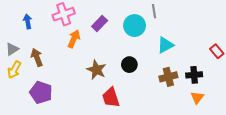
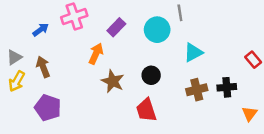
blue arrow: (28, 21) -> (41, 30), moved, turned 64
orange arrow: (74, 39) -> (96, 54), moved
red trapezoid: (111, 97) -> (146, 110), moved
orange triangle: (197, 97) -> (250, 114), moved

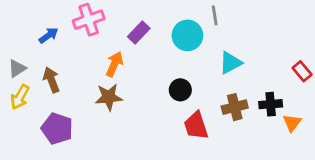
brown star: (113, 81) -> (109, 97), moved, turned -30
red trapezoid: (146, 110) -> (196, 126), moved
orange triangle: (250, 114) -> (292, 123), moved

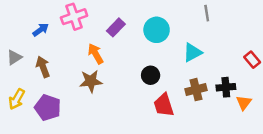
gray line: (215, 15) -> (207, 13), moved
orange arrow: (114, 64) -> (96, 54), turned -54
yellow arrow: (20, 97) -> (17, 99), moved

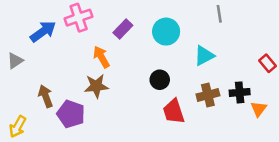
blue arrow: (41, 30) -> (43, 32), size x1.5
brown arrow: (43, 67) -> (46, 96), moved
yellow arrow: (17, 99) -> (18, 127), moved
purple pentagon: (48, 108) -> (71, 114), moved

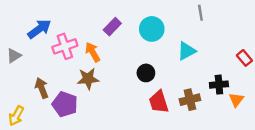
pink cross: (79, 18) -> (65, 46), moved
brown cross: (208, 95) -> (190, 100), moved

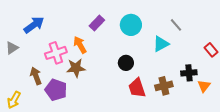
gray line: (200, 13) -> (176, 25), moved, turned -32
pink cross: (65, 46) -> (56, 53), moved

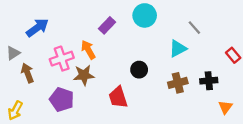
cyan circle: (131, 25) -> (145, 15), moved
brown arrow: (36, 76) -> (27, 73), moved
brown cross: (164, 86) -> (178, 83), moved
orange triangle: (204, 86) -> (225, 107), moved
red trapezoid: (137, 88) -> (118, 97), moved

